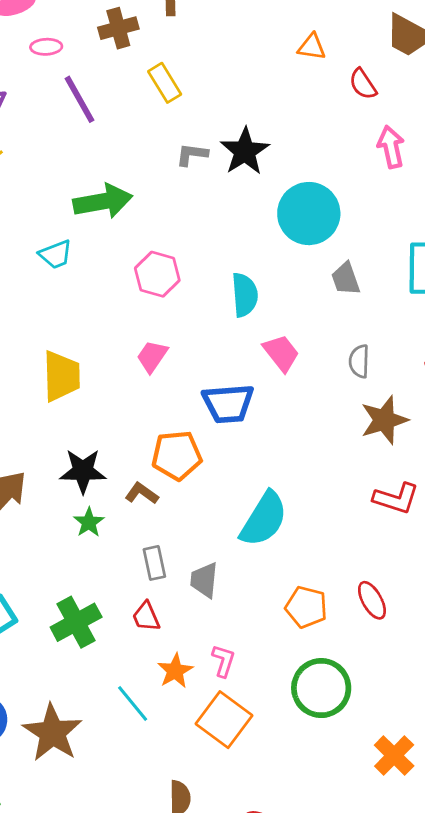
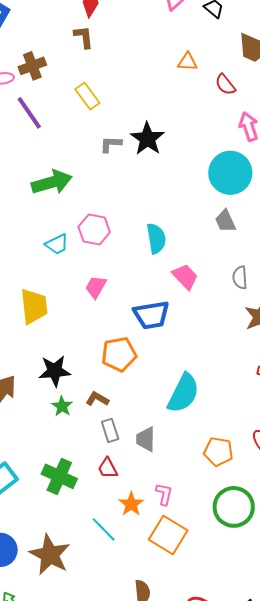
brown cross: (118, 28) -> (32, 66), moved
cyan circle: (309, 214) -> (230, 173), moved
cyan trapezoid: (56, 254) -> (57, 244), moved
brown L-shape: (142, 493) -> (97, 399), moved
green cross: (76, 622) -> (59, 476), turned -32

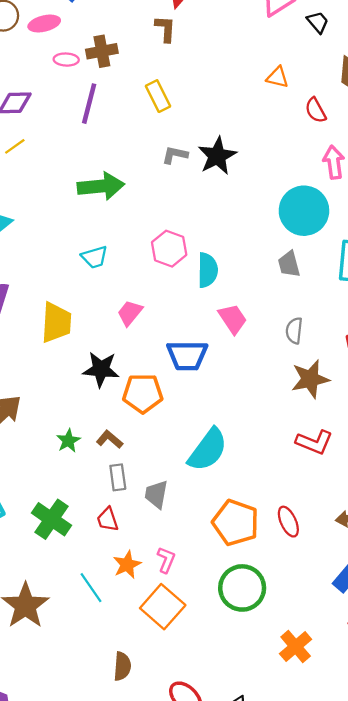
purple line: (29, 113) -> (89, 104), turned 39
pink hexagon: (94, 230) -> (169, 249), moved
black star: (55, 371) -> (101, 369), moved
orange pentagon: (218, 452) -> (236, 523), size x1.4

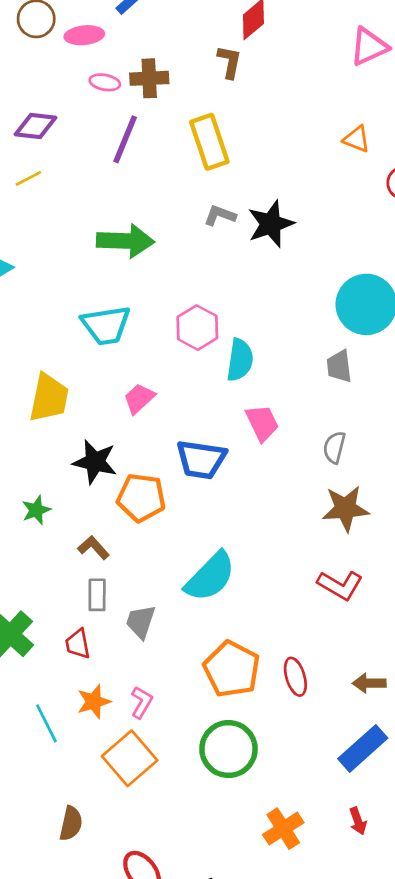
yellow rectangle: (158, 96) -> (209, 142), size x1.4
cyan trapezoid: (95, 257) -> (106, 325), size x1.5
green star: (68, 441) -> (36, 510), moved

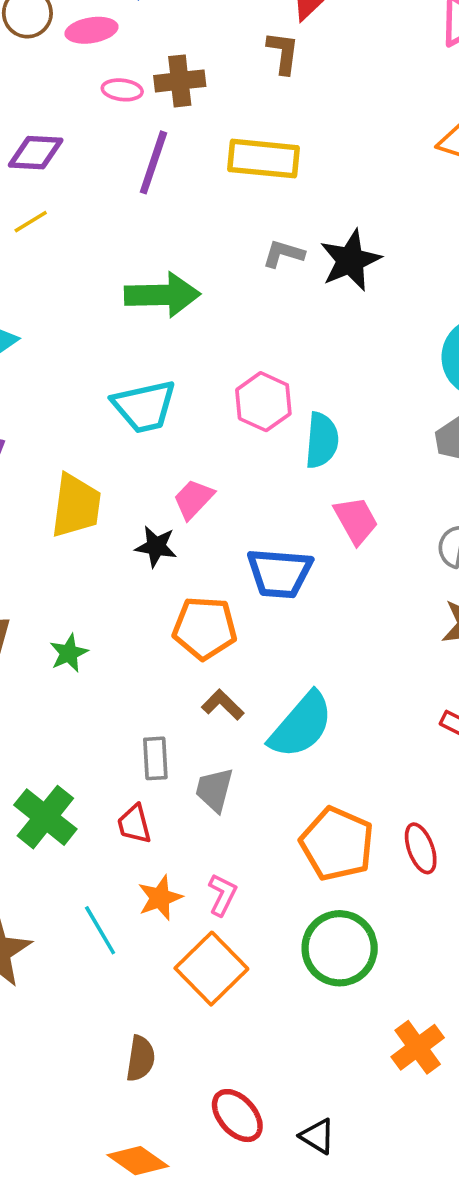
yellow rectangle: (209, 142) -> (263, 159), turned -62
black star: (95, 462) -> (156, 546), moved, size x0.7
brown L-shape: (94, 548) -> (223, 705), moved

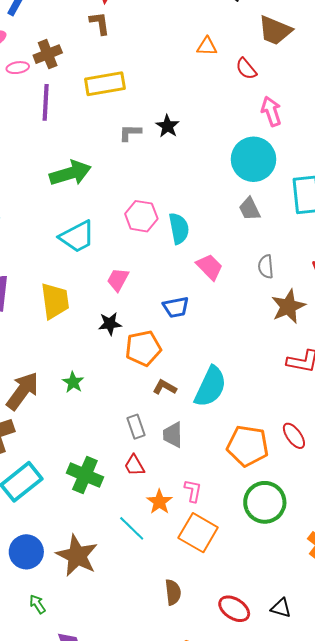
black star: (350, 260) -> (168, 126), size x0.7
black star: (156, 546) -> (110, 324), moved
blue trapezoid: (279, 573) -> (176, 307), size x0.7

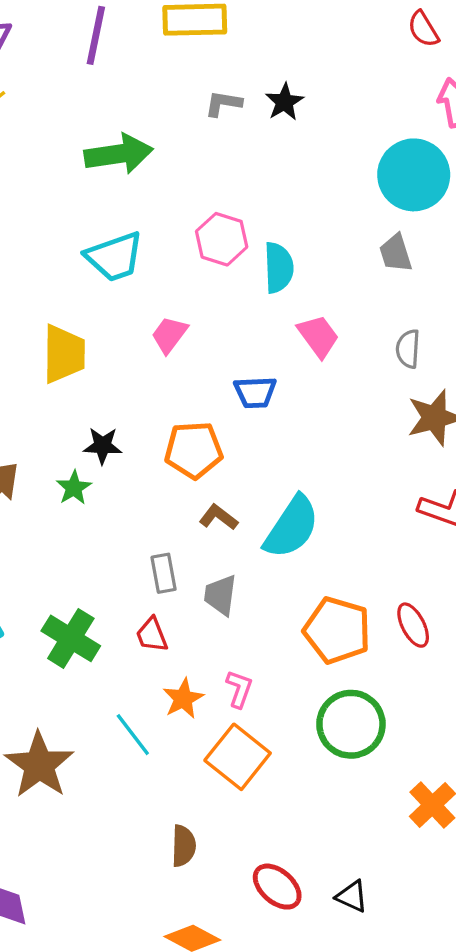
black star: (110, 324) -> (103, 446), moved

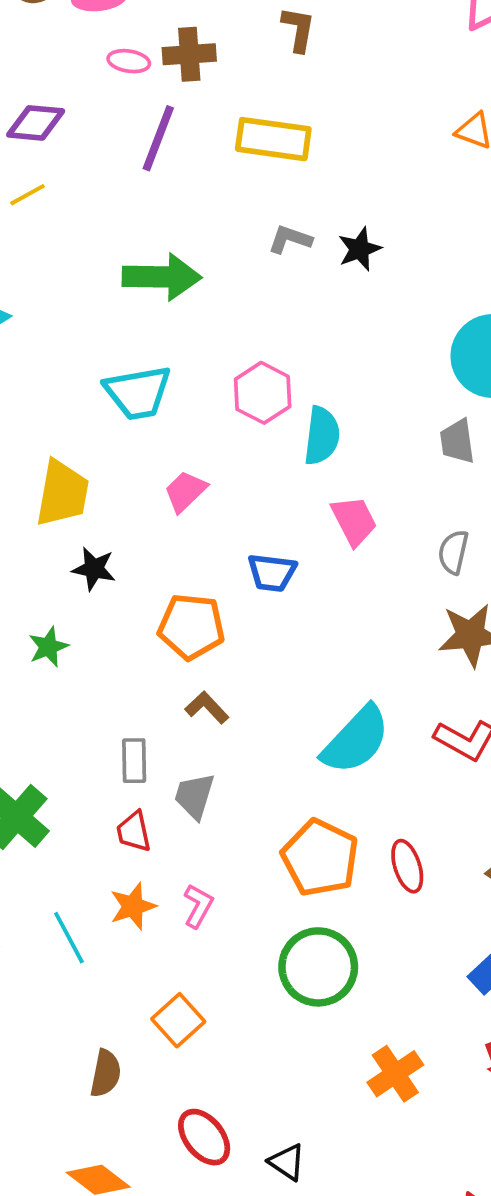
black star: (103, 446) -> (94, 569), moved
cyan semicircle: (292, 527) -> (356, 740), moved
red trapezoid: (152, 635) -> (134, 832), moved
orange square: (238, 757) -> (178, 1020), moved, size x0.7

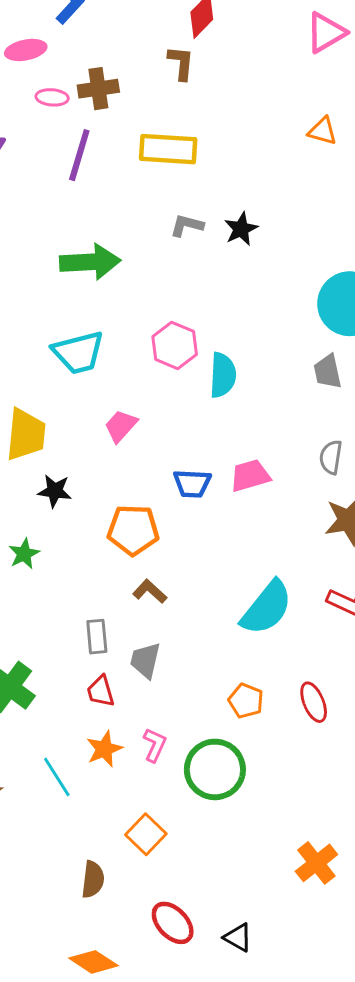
pink trapezoid: (354, 521) -> (250, 476), moved, turned -75
orange pentagon: (320, 858) -> (246, 701), size x0.6
green circle: (318, 967) -> (215, 769), moved

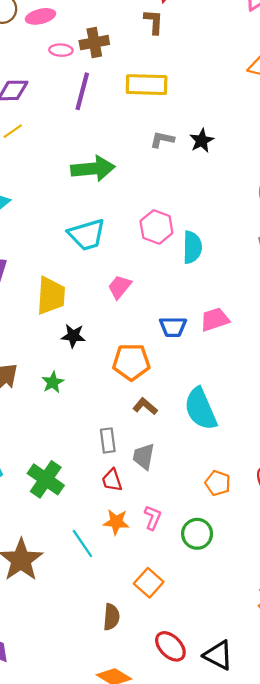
cyan semicircle: (267, 608) -> (201, 409), moved, turned 120
orange star: (104, 749) -> (116, 522), turned 30
green circle: (215, 769) -> (197, 534), size x0.7
black triangle: (238, 937) -> (218, 655), size x1.4

